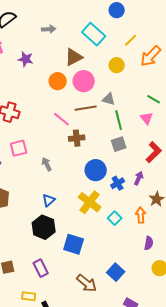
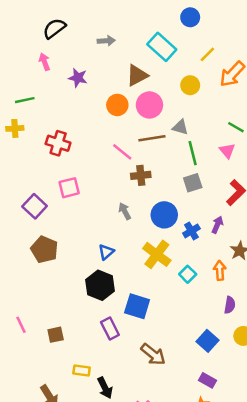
gray arrow: (47, 164) -> (125, 211), moved
purple rectangle: (41, 268) -> (110, 329), moved
blue square: (116, 272) -> (207, 341), moved

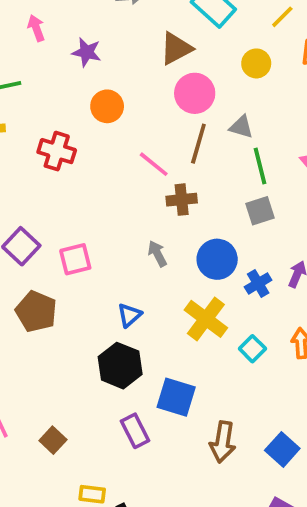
orange circle: (117, 105) -> (107, 106), moved
brown line: (152, 138) -> (198, 144), turned -65
pink square: (69, 188) -> (75, 259), moved
brown square: (56, 335) -> (53, 440), turned -35
brown arrow: (153, 354) -> (223, 442), moved, turned 60

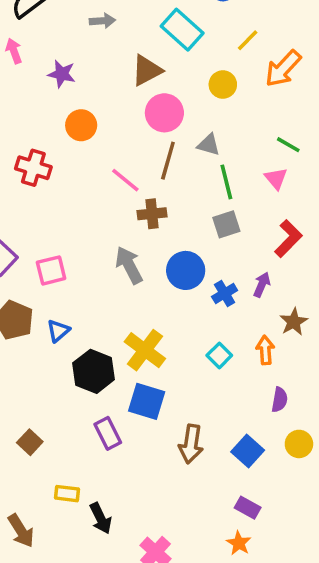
gray arrow: (157, 254) -> (129, 265), size x1.5
blue triangle: (129, 315) -> (58, 331), moved
yellow cross: (206, 319) -> (145, 350), moved

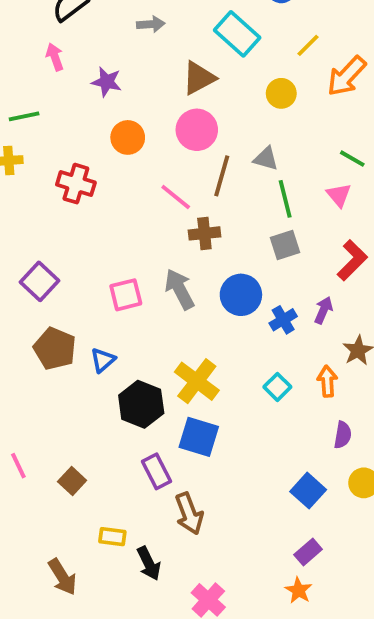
pink circle: (164, 113) -> (197, 130), moved
pink square: (51, 270) -> (126, 295), moved
brown arrow: (191, 444) -> (189, 514), moved, turned -30
purple rectangle: (248, 508) -> (308, 552), turned -70

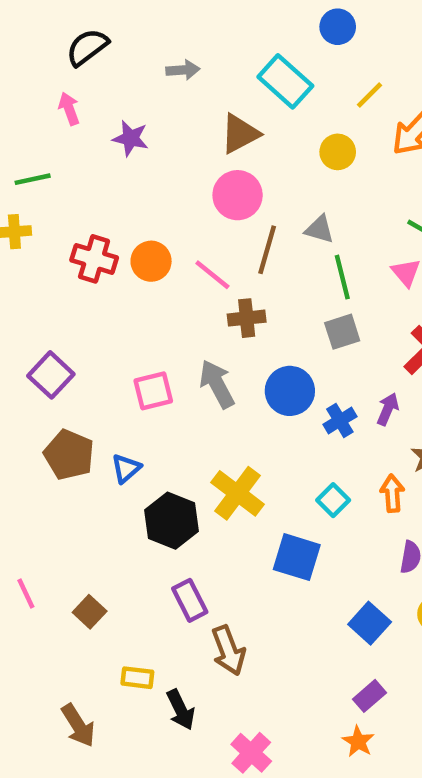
orange circle: (128, 137) -> (151, 261), moved
blue square: (199, 437) -> (297, 557), moved

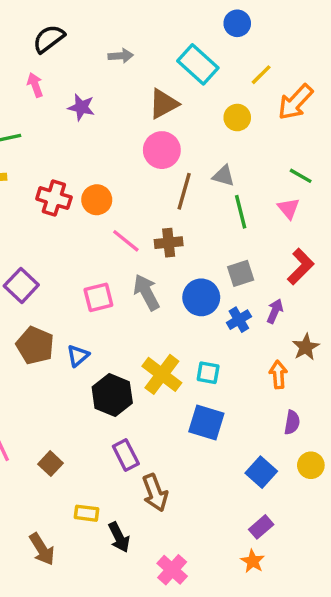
pink line: (212, 275) -> (126, 241), moved
gray square: (342, 332) -> (241, 273), moved
cyan square: (333, 500) -> (208, 373), moved, turned -35

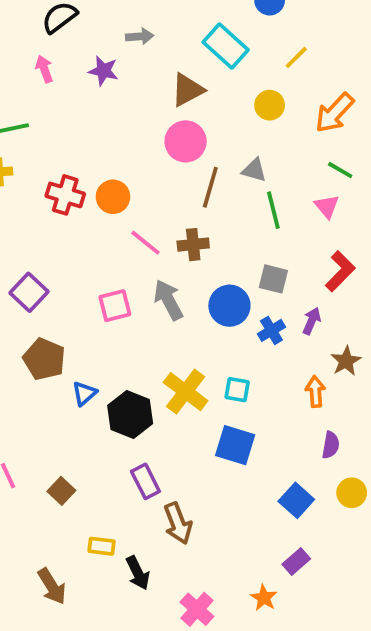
orange arrow: (295, 102) -> (334, 113), moved
purple star: (81, 107) -> (103, 71), moved
gray square: (241, 273) -> (273, 279), turned 32
blue triangle: (78, 356) -> (84, 393), moved
orange star: (253, 561) -> (264, 598), moved

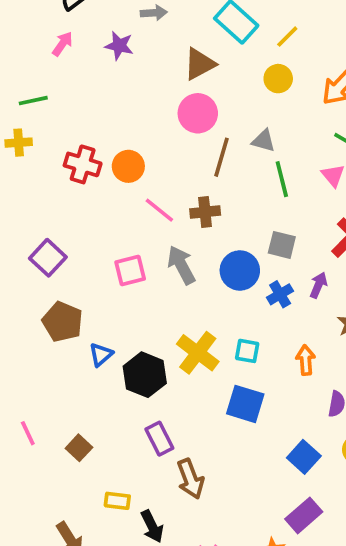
yellow line: (296, 57) -> (287, 37), moved
pink arrow: (44, 69) -> (63, 44), turned 55
orange arrow: (315, 392) -> (306, 360), moved
purple rectangle: (296, 562) -> (304, 515), size x1.4

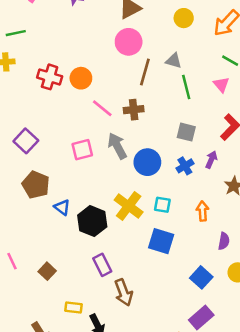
blue circle: (240, 270) -> (147, 162), moved
blue triangle: (101, 355) -> (62, 207), turned -42

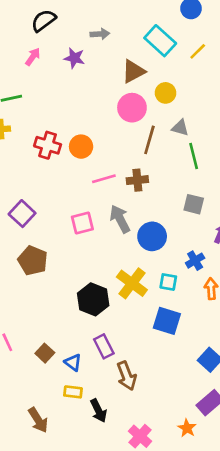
yellow circle: (184, 18) -> (166, 93), moved
pink line: (102, 108) -> (104, 179), turned -55
blue cross: (185, 166) -> (195, 261), moved
blue triangle: (62, 207) -> (73, 362), moved

